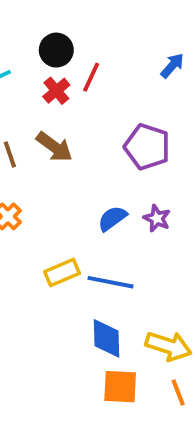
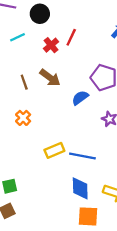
black circle: (56, 50) -> (40, 14), moved
blue semicircle: (112, 218) -> (80, 98), moved

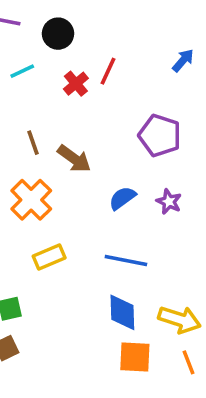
brown arrow: (50, 78) -> (74, 159), moved
blue semicircle: (80, 98) -> (122, 198), moved
orange cross: (23, 118) -> (31, 200), size x1.6
yellow rectangle: (54, 150) -> (49, 257), moved

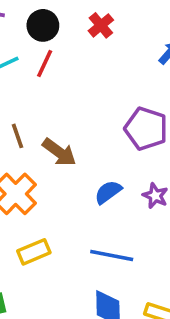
red line: (108, 71) -> (45, 63), moved
red cross: (76, 84) -> (101, 25), moved

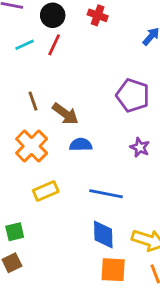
red cross: (101, 25) -> (98, 15), turned -30
blue semicircle: (108, 192) -> (81, 145), moved, turned 35

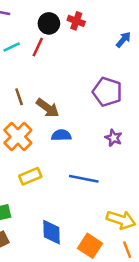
black circle: (53, 15) -> (49, 23), moved
blue diamond: (103, 235) -> (51, 232), moved
orange square: (113, 270) -> (90, 246), turned 30

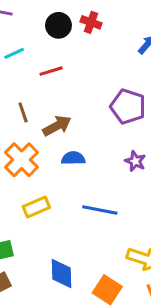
red line: (38, 47) -> (51, 71), moved, turned 48
brown arrow: (48, 108) -> (57, 126), turned -65

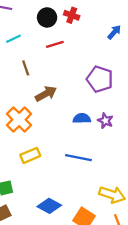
red line: (51, 71) -> (55, 44), moved
brown line: (23, 112) -> (26, 68), moved
blue semicircle: (73, 158) -> (82, 118), moved
blue diamond: (61, 273) -> (49, 206), turned -60

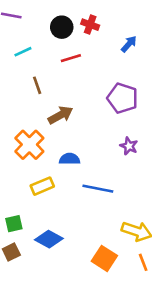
blue arrow: (114, 32) -> (129, 44), moved
blue semicircle: (82, 118) -> (69, 159), moved
blue diamond: (49, 206) -> (49, 239), moved

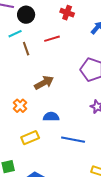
black circle: (62, 27) -> (26, 15), moved
brown line: (37, 85) -> (26, 49), moved
orange cross: (29, 145) -> (20, 106), size x0.6

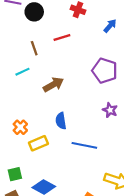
cyan line: (15, 34) -> (22, 72), moved
orange cross: (20, 106) -> (20, 127), moved
blue semicircle: (51, 117) -> (61, 121), turned -98

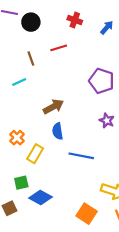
blue arrow: (110, 26) -> (107, 27), moved
brown arrow: (53, 85) -> (53, 107), moved
yellow rectangle: (38, 143) -> (35, 154), turned -36
green square: (15, 174) -> (21, 183), moved

